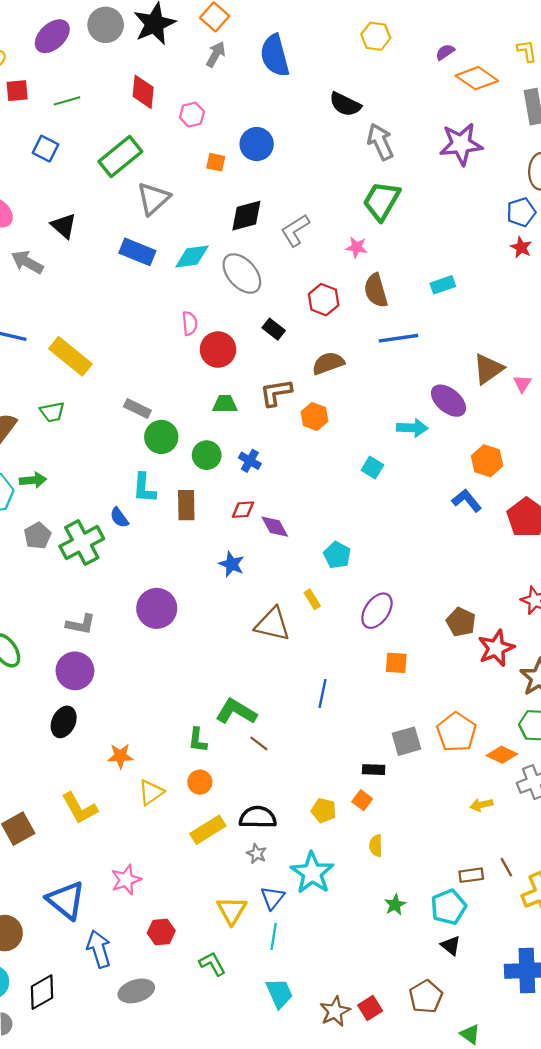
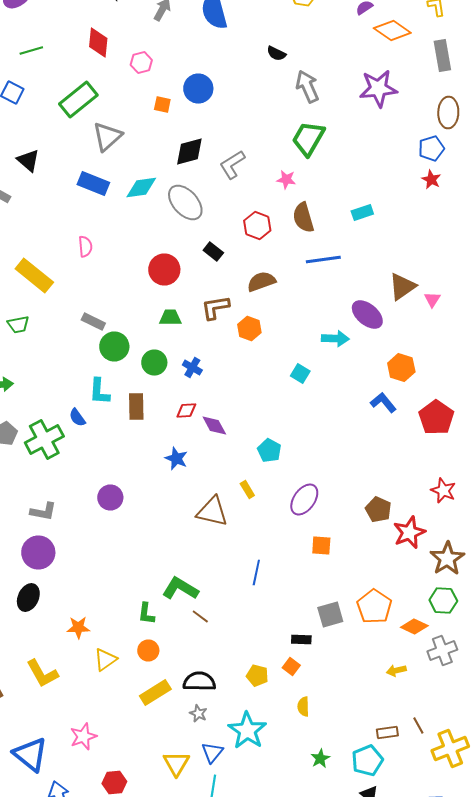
black semicircle: (345, 104) -> (276, 54), size x0.7
pink semicircle: (190, 323) -> (85, 246), moved
purple circle: (157, 608) -> (110, 498), size x0.7

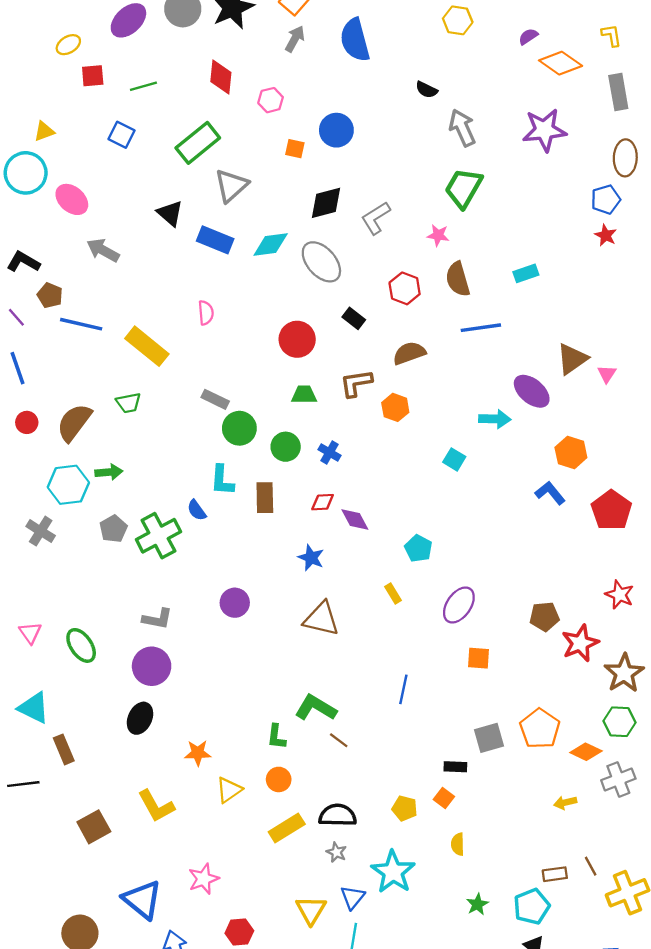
black triangle: (28, 160) -> (170, 213), moved
brown pentagon: (378, 510) -> (544, 617), turned -30
brown triangle: (212, 512) -> (321, 619), moved

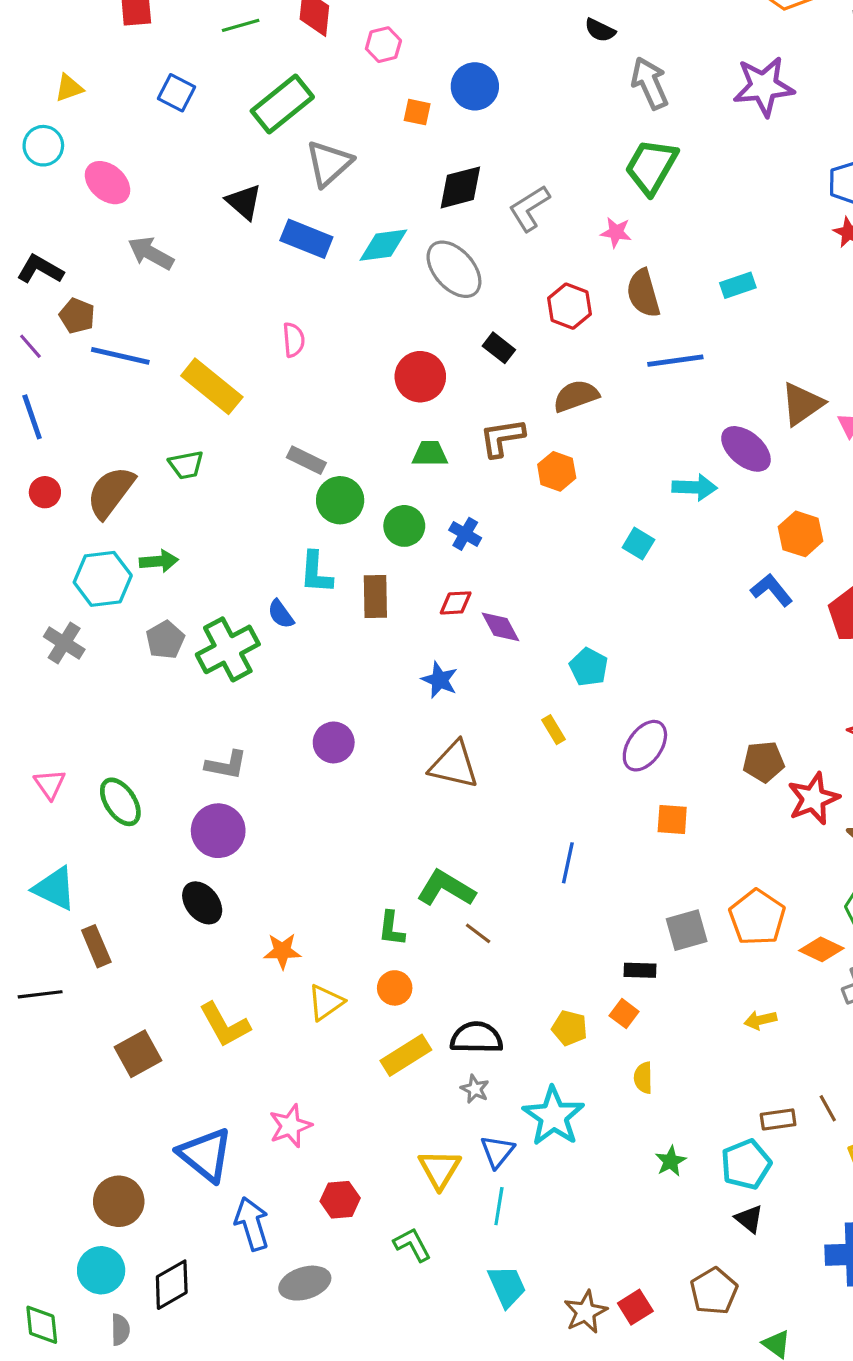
green line: (143, 86) -> (241, 25), moved
cyan circle: (26, 173) -> (43, 146), size x0.7
black ellipse: (140, 718) -> (202, 903), turned -64
yellow arrow: (565, 803) -> (760, 1020), moved

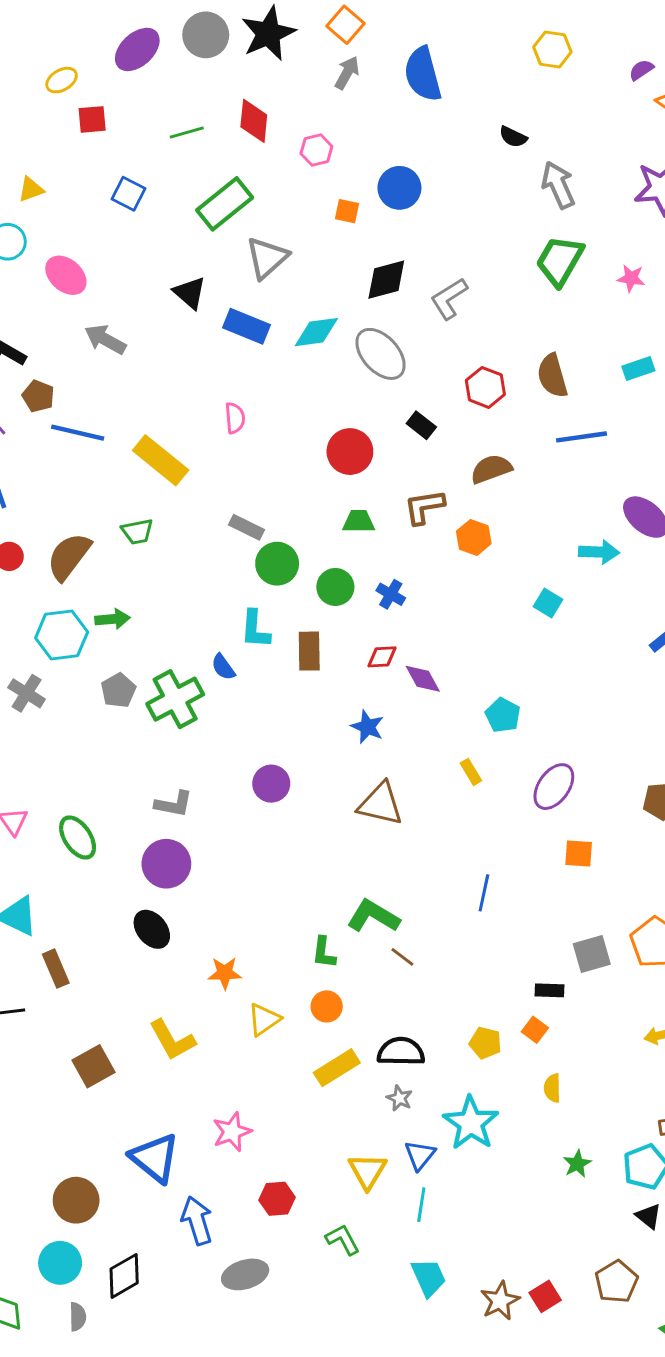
pink star: (616, 232) -> (631, 278), moved

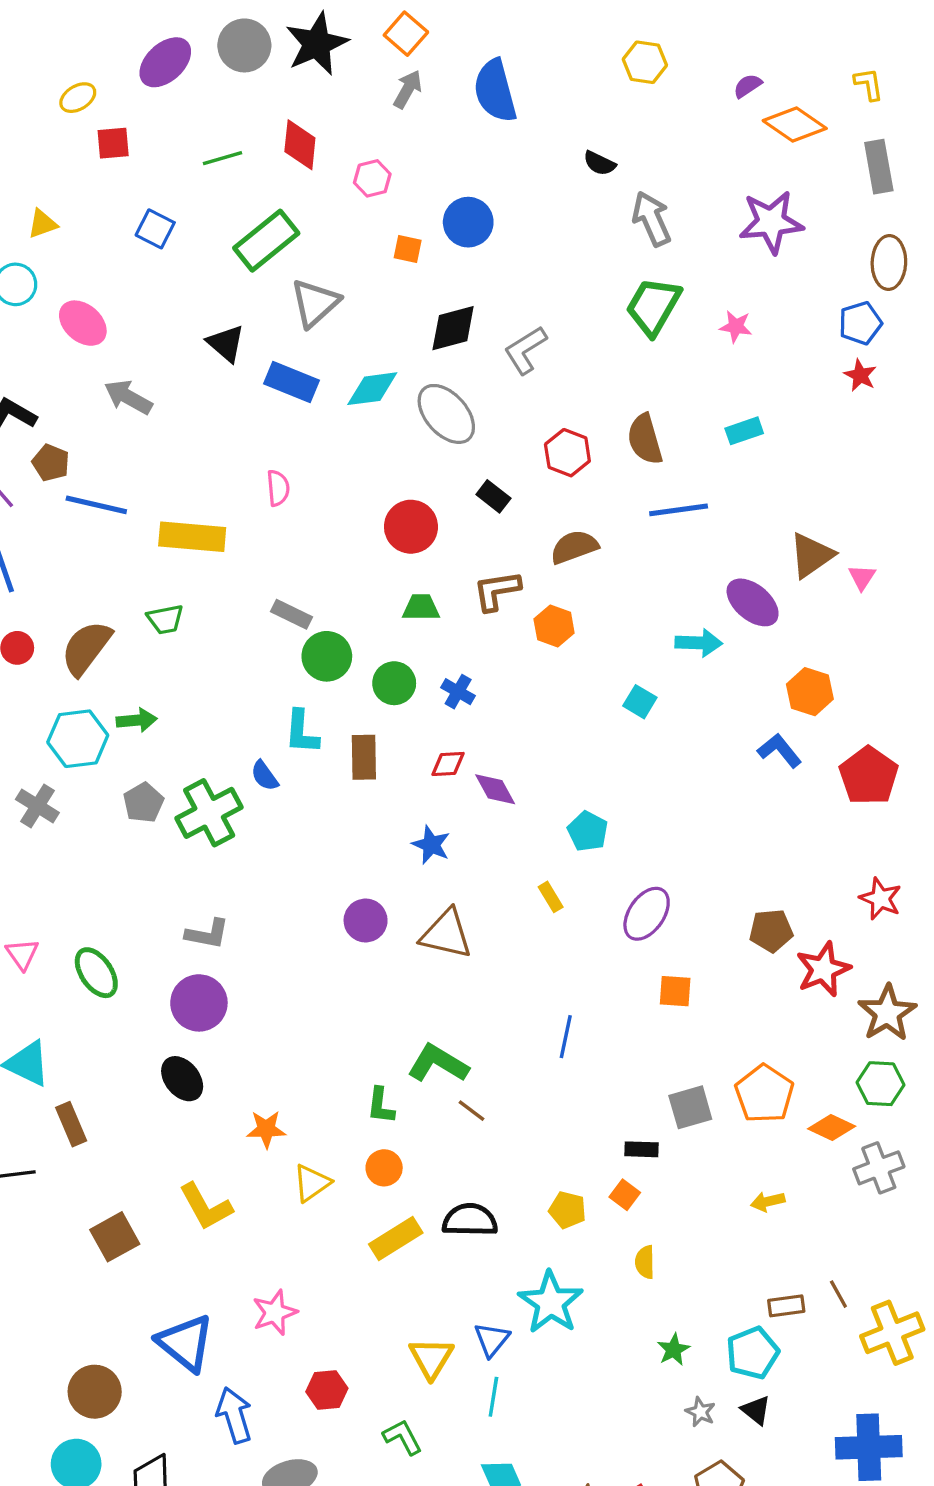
yellow rectangle: (161, 460) -> (192, 537), turned -34
purple circle: (271, 784) -> (366, 920), moved
gray star: (399, 1098) -> (700, 1412), moved

